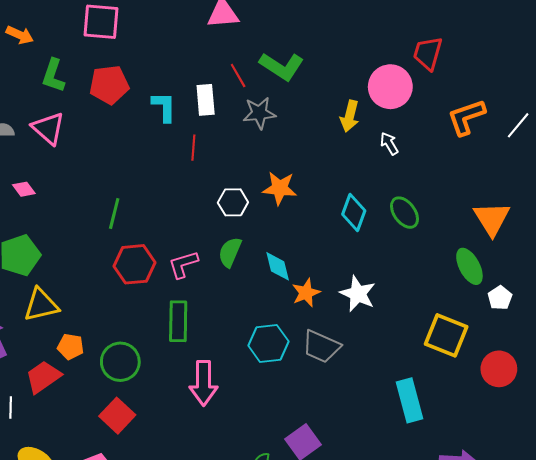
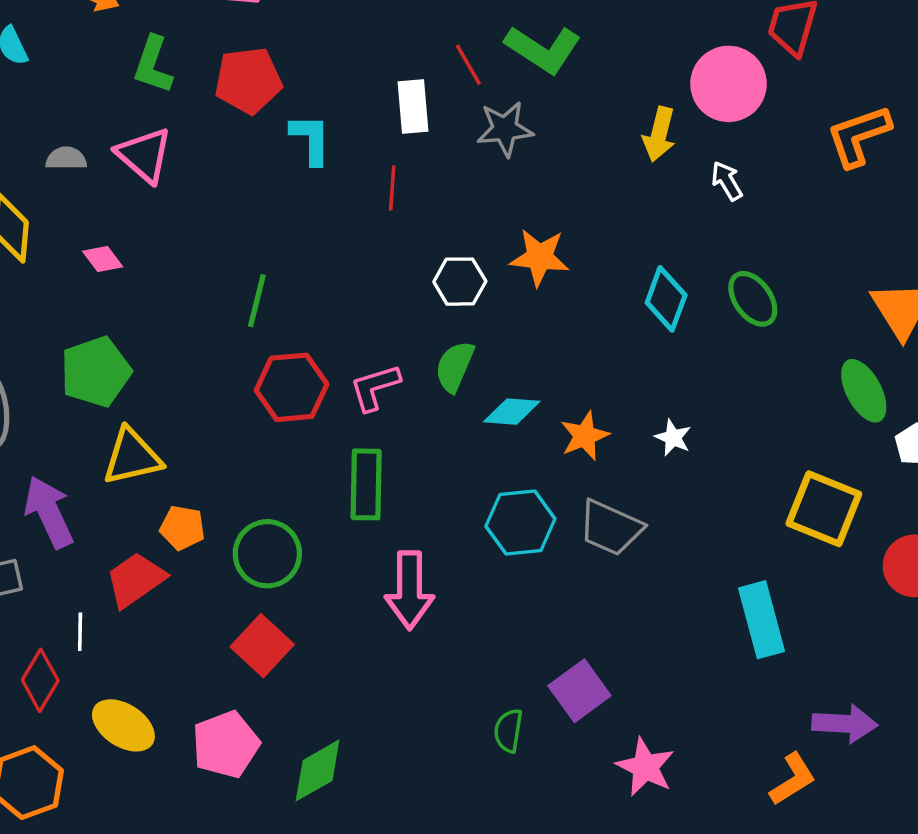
cyan L-shape: (164, 107) -> (311, 139), moved
cyan diamond: (278, 266) -> (512, 412), moved, turned -72
white star: (358, 294) -> (673, 438), size x0.6

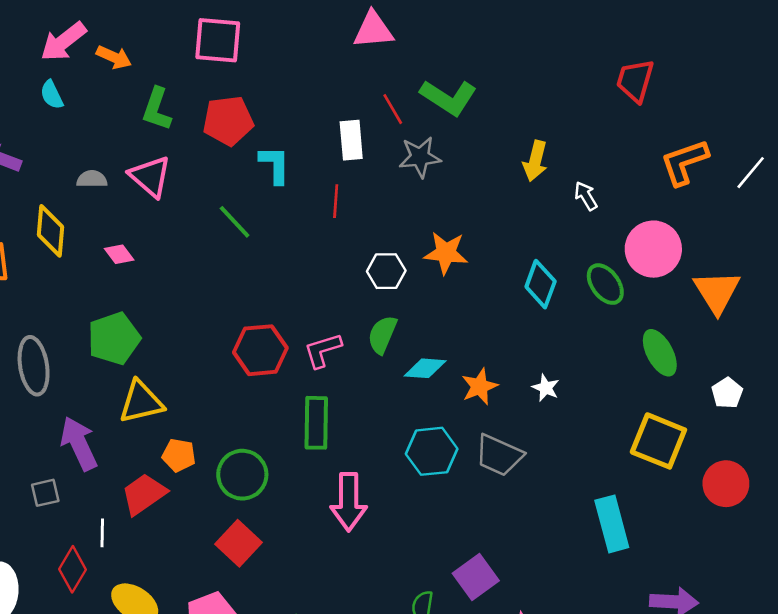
pink circle: (729, 84) -> (653, 249), moved
green line: (257, 301) -> (235, 222), moved, turned -57
green ellipse: (864, 391) -> (660, 353), moved

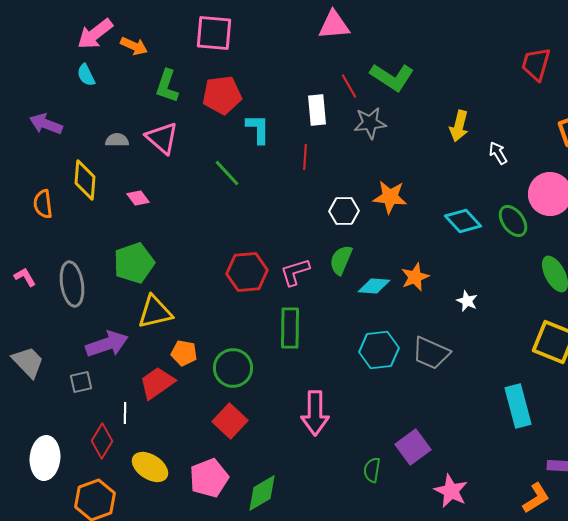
cyan diamond: (541, 284) -> (463, 221), turned -63
orange star: (480, 386) -> (415, 277), moved
purple arrow: (79, 444) -> (107, 344), turned 96
pink arrow: (349, 502) -> (315, 413), moved

